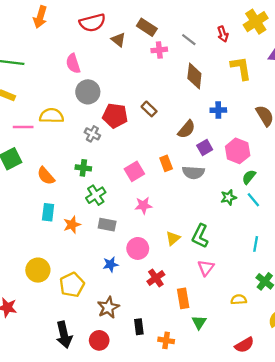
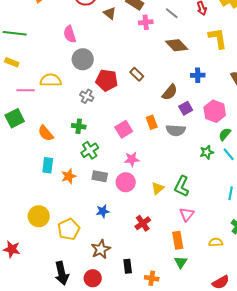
brown diamond: (194, 76) -> (177, 45), turned -50
pink circle: (138, 248) -> (126, 182), moved
orange rectangle: (183, 298) -> (178, 240), moved

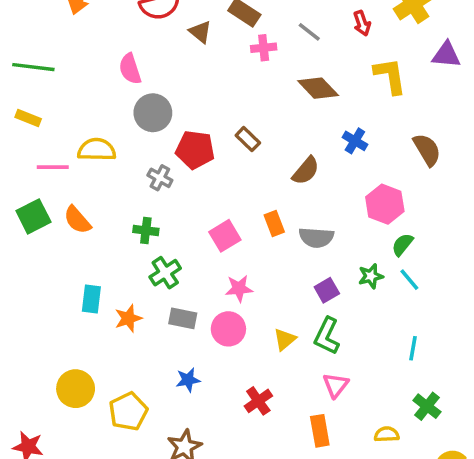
blue cross: (198, 75) -> (355, 141), turned 32
purple square: (186, 108) -> (327, 290), moved
orange semicircle: (46, 133) -> (77, 220), moved

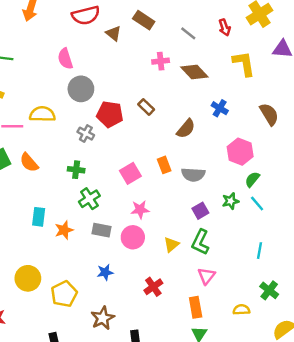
pink cross: (264, 48) -> (161, 61), moved

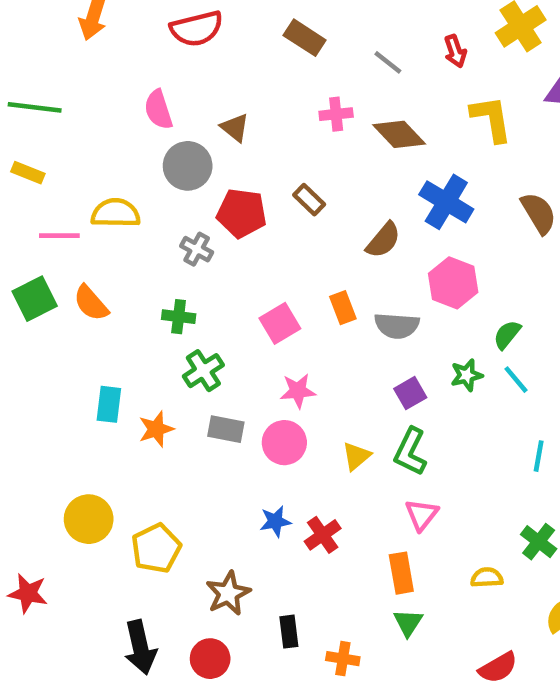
brown triangle: (114, 33) -> (235, 128), moved
blue cross: (220, 108) -> (446, 202), size x1.6
pink hexagon: (240, 152) -> (453, 283), moved
cyan line: (260, 251) -> (539, 456), moved
blue star: (105, 272) -> (275, 521), moved

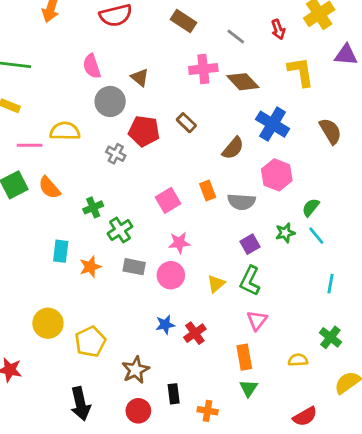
pink cross: (336, 114) -> (203, 69), size x1.4
green cross: (179, 317) -> (93, 207), moved, turned -30
red circle: (210, 659) -> (138, 411), moved

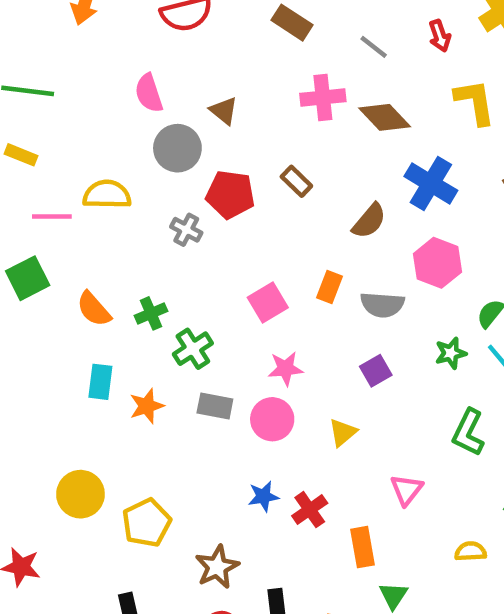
orange semicircle: (49, 188) -> (94, 309), moved
orange rectangle: (208, 190) -> (330, 287), turned 42
purple square: (250, 244) -> (376, 371), moved
green L-shape: (250, 281) -> (468, 432), moved
orange rectangle: (244, 357) -> (363, 547), moved

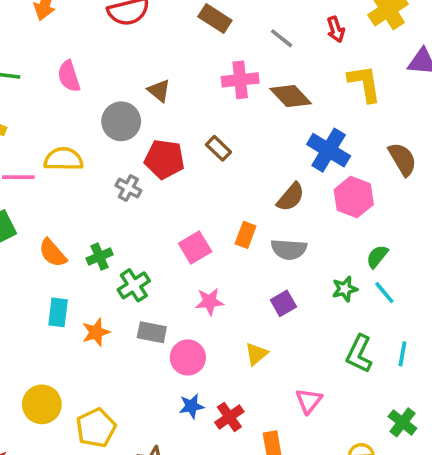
pink semicircle: (149, 93) -> (69, 76), moved
brown semicircle: (369, 221) -> (291, 197), moved
pink hexagon: (437, 263) -> (354, 197), moved
pink circle: (272, 419) -> (188, 357), moved

